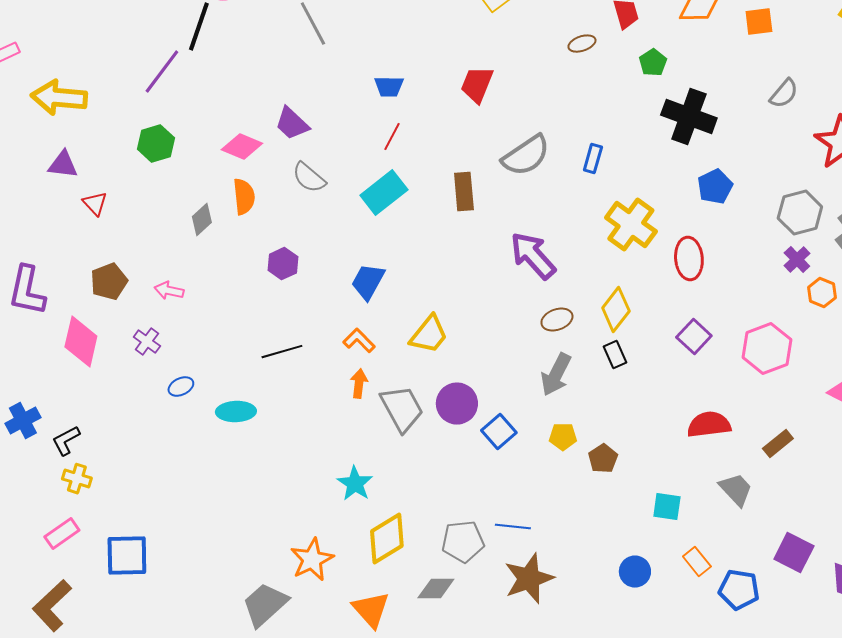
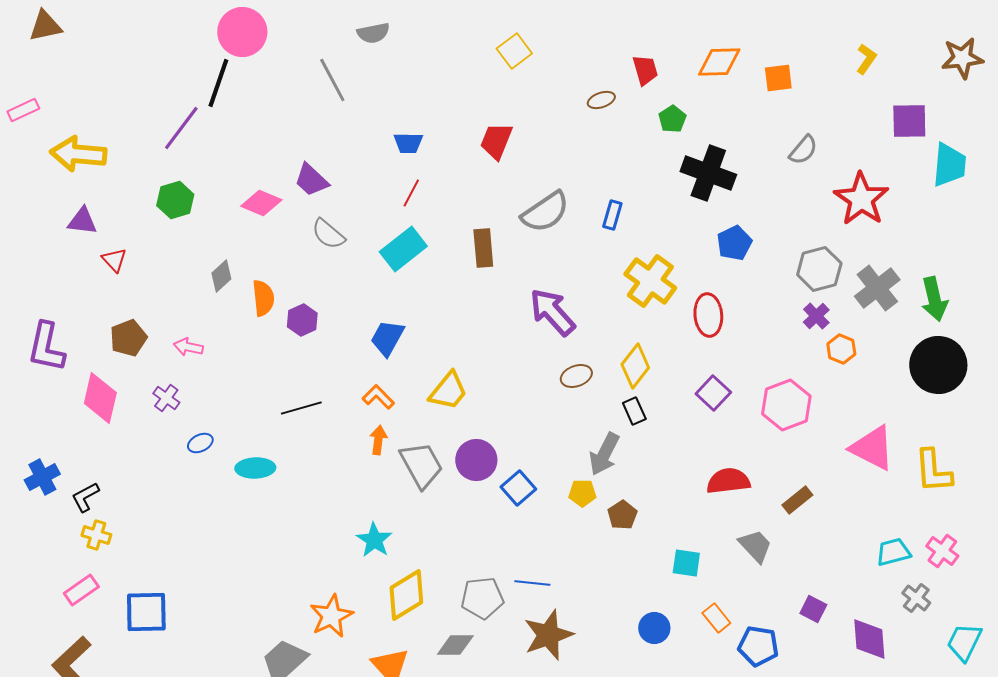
orange semicircle: (244, 197) -> (263, 298), moved
gray arrow: (556, 375) -> (604, 454), moved
purple square: (794, 553) -> (813, 609), size x0.7

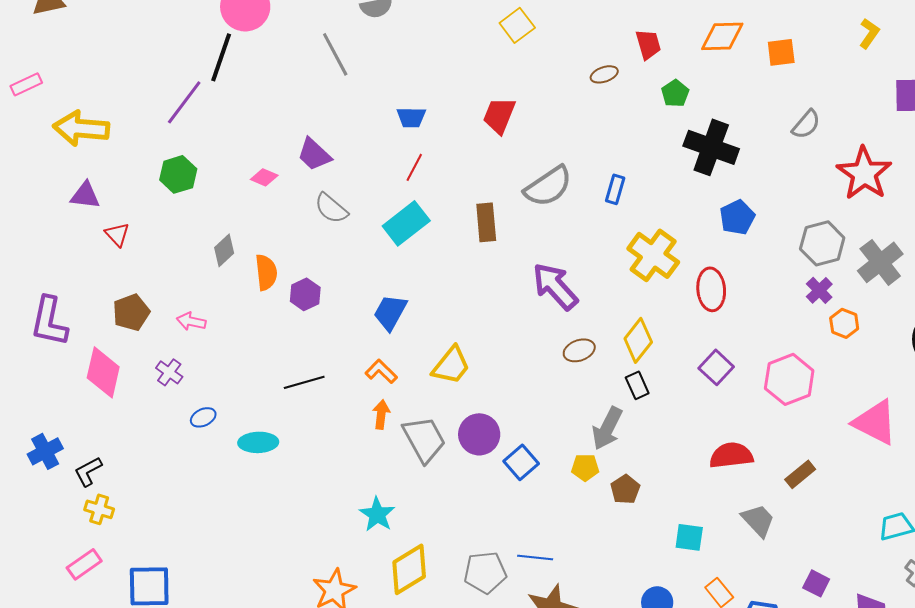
pink diamond: (261, 203) -> (264, 177), size x0.7

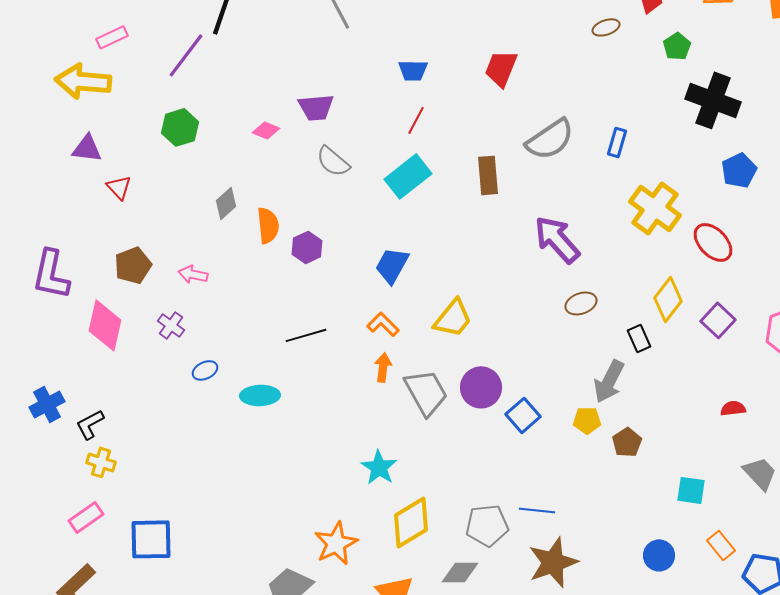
pink rectangle: (26, 84) -> (112, 37), moved
purple trapezoid: (314, 154) -> (316, 107), turned -48
red ellipse: (711, 289) -> (713, 242), turned -39
yellow diamond: (638, 340) -> (668, 299), moved
red semicircle: (731, 455) -> (733, 408), size x0.6

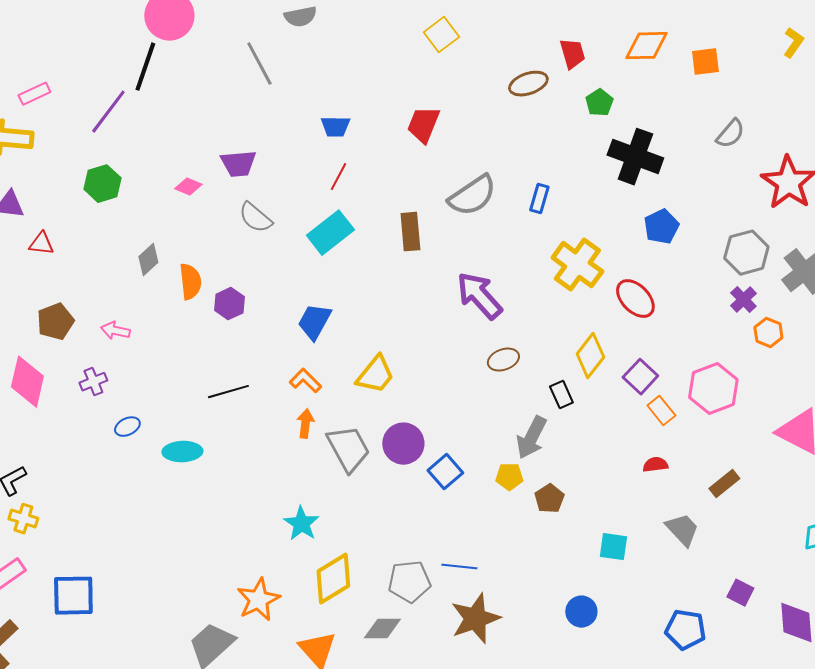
brown ellipse: (606, 27) -> (528, 84), size x1.4
red triangle: (119, 187) -> (41, 244), turned -40
purple cross: (171, 325) -> (93, 382), turned 32
orange rectangle: (721, 545) -> (661, 411), moved

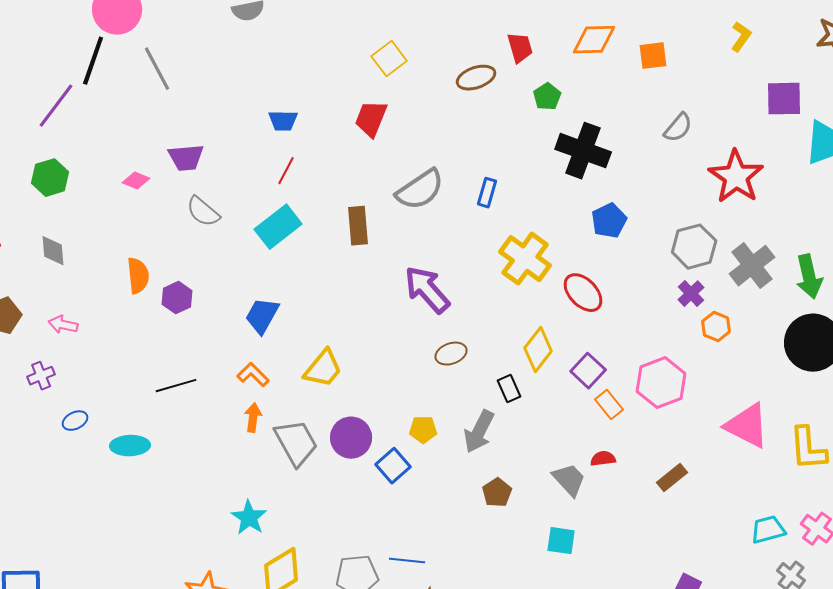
yellow square: (441, 35) -> (389, 59), moved
gray line: (259, 64) -> (157, 69), moved
gray diamond: (148, 260) -> (53, 251), moved, turned -52
yellow pentagon: (509, 477) -> (423, 430), moved
gray trapezoid: (682, 530) -> (569, 480), moved

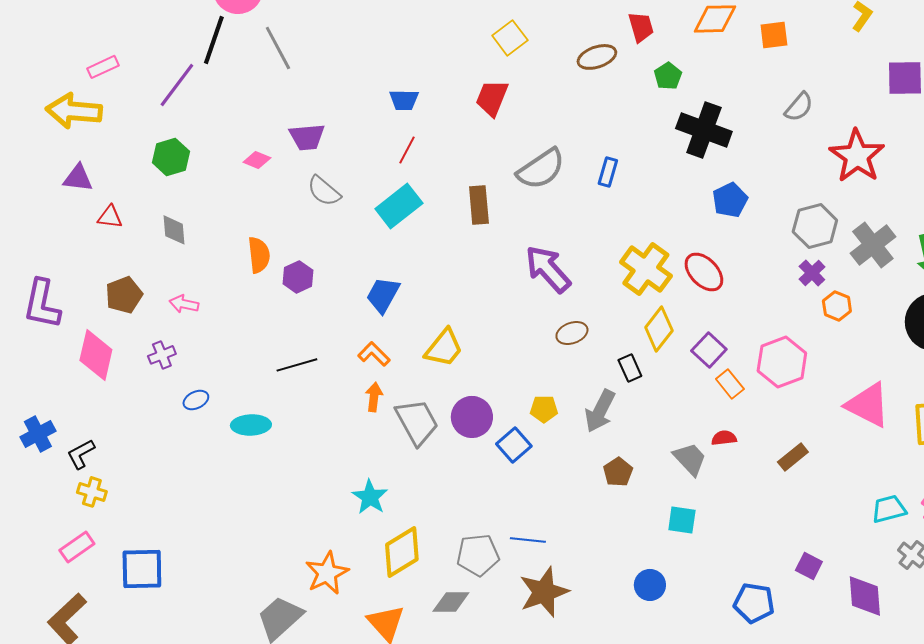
yellow cross: (525, 259) -> (646, 269), moved

